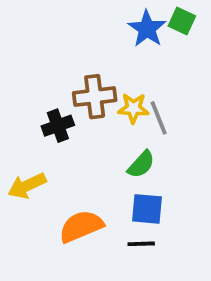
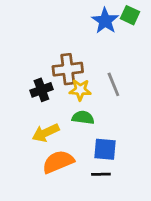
yellow star: (133, 108) -> (80, 90), moved
green semicircle: (141, 164) -> (83, 118), moved, turned -125
yellow arrow: (27, 186) -> (46, 133), moved

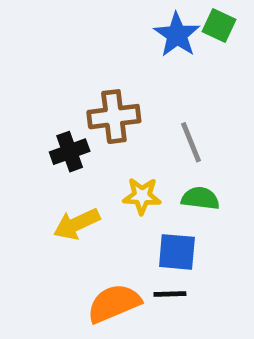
yellow star: (80, 90) -> (142, 196), moved
green semicircle: (83, 118) -> (200, 198), moved
orange semicircle: (58, 162) -> (114, 303), moved

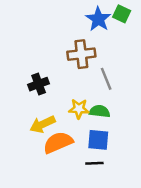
brown cross: (114, 117) -> (81, 54), moved
green semicircle: (200, 198) -> (100, 111), moved
orange semicircle: (114, 303) -> (58, 142), moved

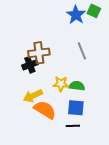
brown cross: (81, 54) -> (39, 53), moved
gray line: (106, 79) -> (82, 51), moved
orange semicircle: (58, 142) -> (45, 110), turned 55

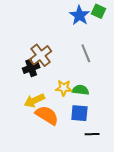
brown cross: (39, 53) -> (41, 55), turned -30
black line: (73, 126) -> (92, 134), moved

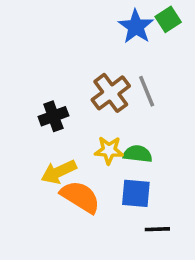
green square: (98, 11) -> (168, 19), turned 32
brown cross: (41, 55) -> (111, 93), moved

